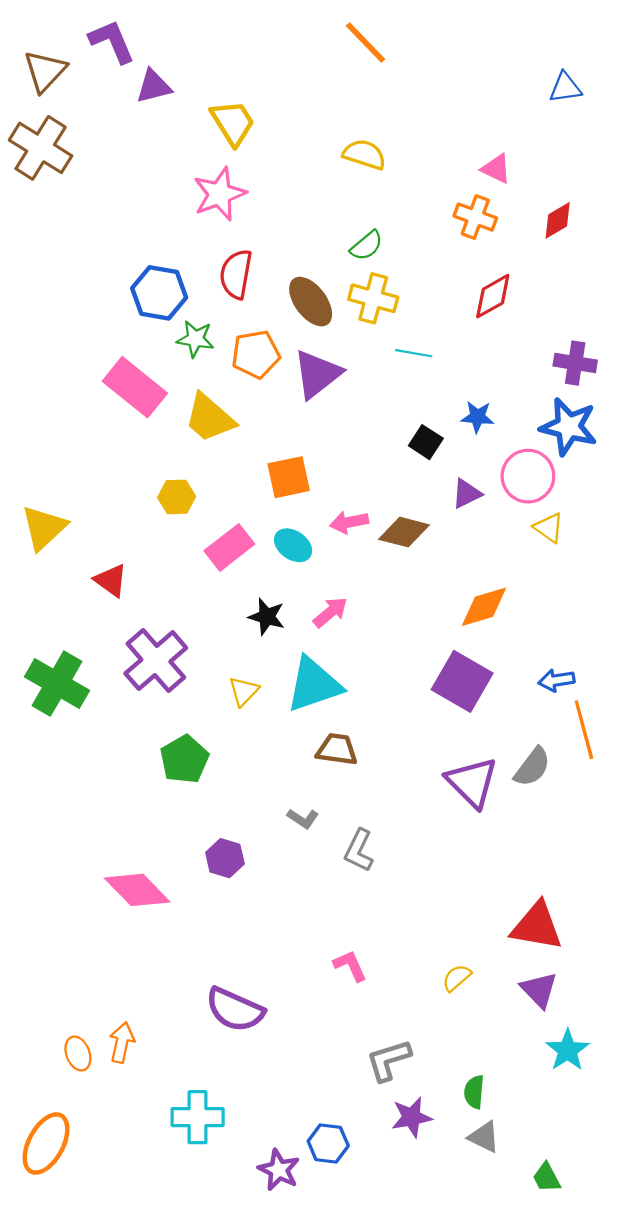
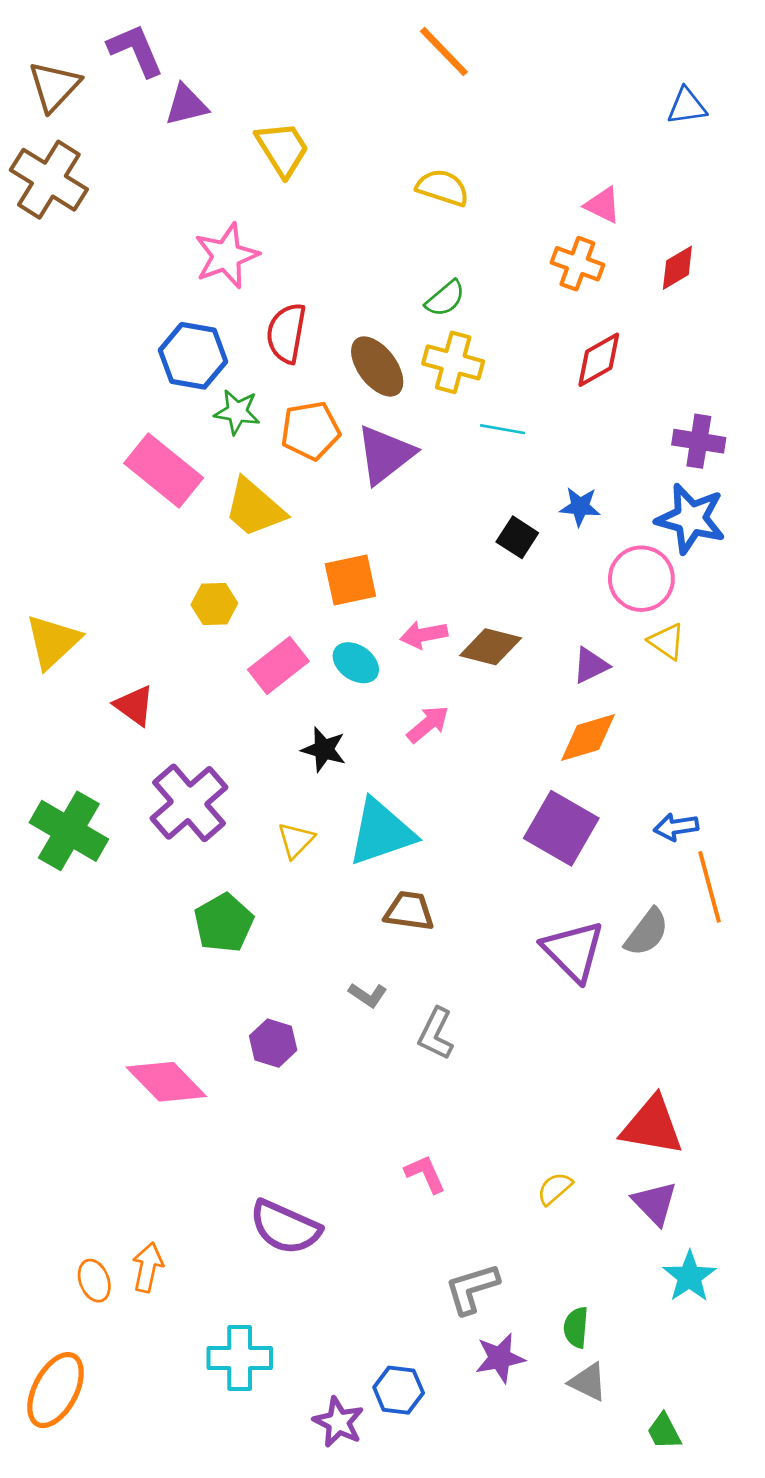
pink star: (220, 194) -> (226, 256), moved
purple triangle: (466, 494) -> (591, 665), moved
pink arrow: (330, 612) -> (428, 724), moved

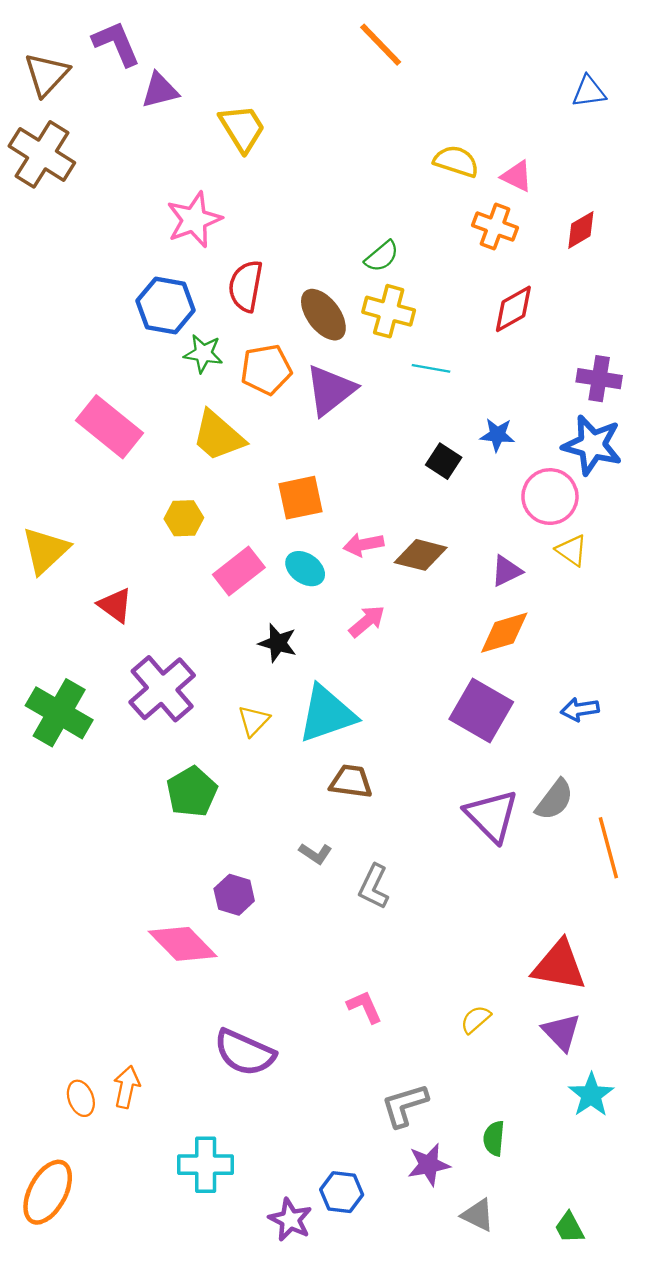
yellow semicircle: (443, 188) -> (456, 161), moved
pink rectangle: (164, 471) -> (109, 427), moved
orange line: (709, 887) -> (608, 848), moved
pink diamond: (166, 1082) -> (183, 944), moved
gray triangle: (588, 1382) -> (478, 1215), moved

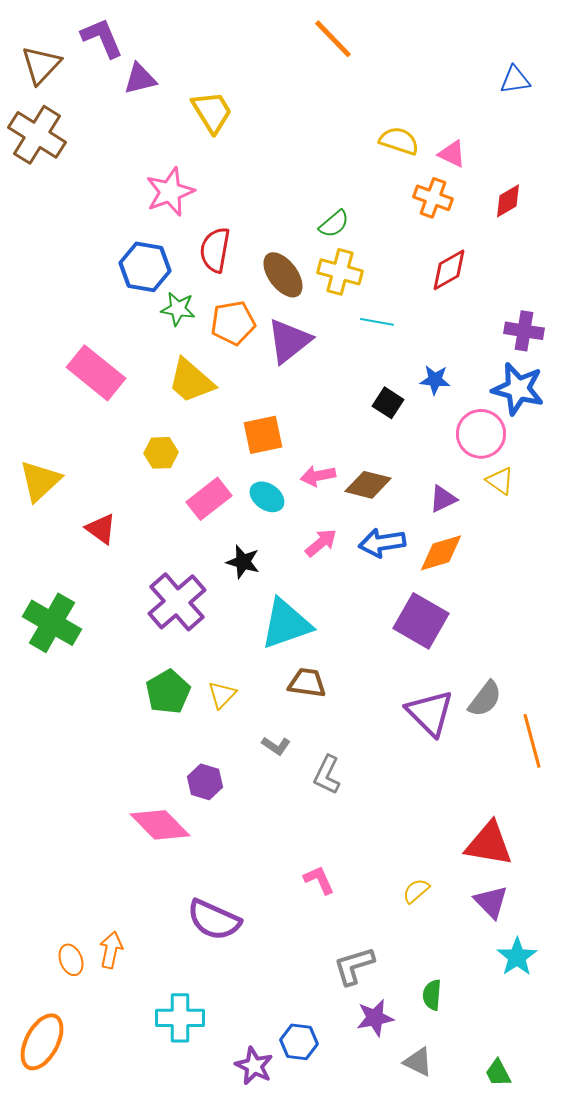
purple cross: (162, 689) -> (177, 602), moved
blue arrow: (580, 709) -> (382, 543), moved, size x1.4
yellow triangle: (254, 721) -> (222, 695), moved

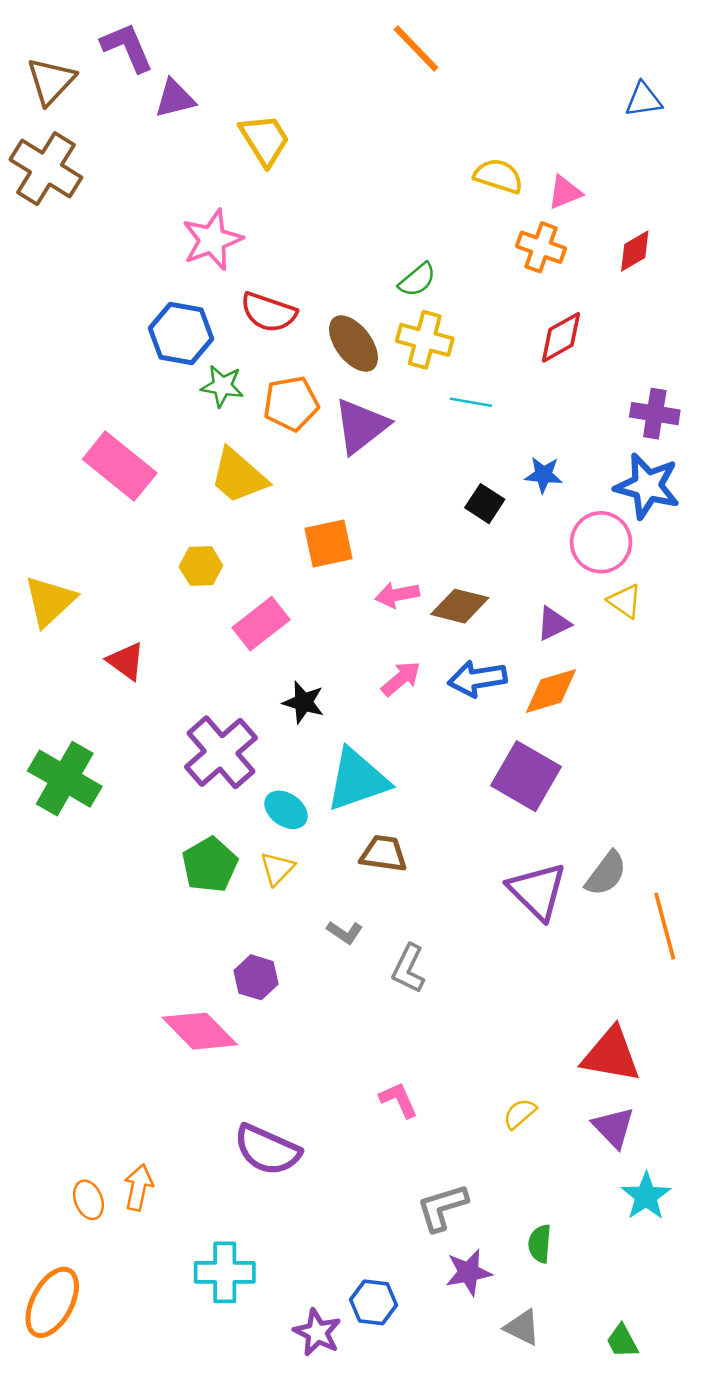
pink triangle: (452, 154) -> (565, 192), turned -48
red semicircle: (215, 250) -> (268, 312), turned -81
cyan ellipse: (267, 497) -> (286, 810), moved

